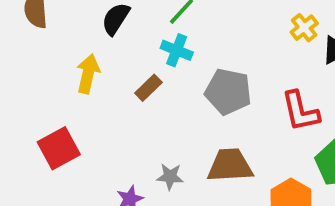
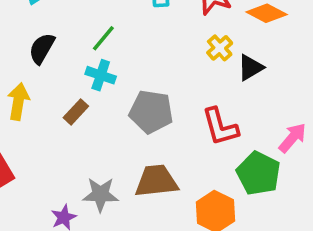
gray star: (170, 177) -> (100, 194), size x1.4

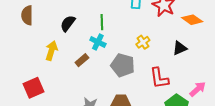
green line: (103, 38) -> (102, 22), turned -49
yellow cross: (220, 48) -> (143, 42), moved

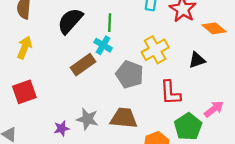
black semicircle: (68, 23) -> (70, 21), size x1.4
yellow cross: (143, 42) -> (155, 50), size x1.6
yellow arrow: (51, 51) -> (24, 48), moved
brown rectangle: (82, 60) -> (83, 65), size x1.5

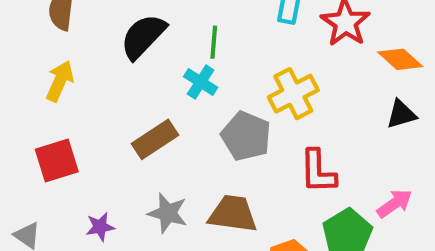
black triangle: (197, 60) -> (401, 114), moved
brown rectangle: (83, 65) -> (155, 139), moved
purple star: (62, 128) -> (100, 227), moved

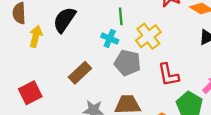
green line: (214, 42) -> (121, 16), moved
yellow arrow: (60, 81) -> (36, 36), moved
cyan cross: (201, 82) -> (110, 38), moved

